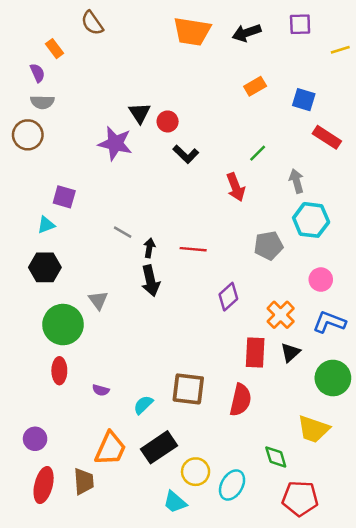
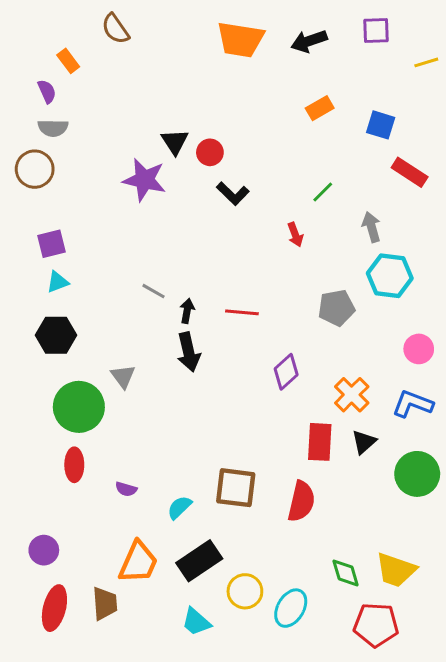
red arrow: (236, 187) -> (295, 235), size x0.7
purple square: (64, 197) -> (51, 244), moved, turned -30
pink circle: (321, 280) -> (419, 349), moved
yellow trapezoid: (313, 429) -> (396, 570), moved
cyan trapezoid: (175, 502) -> (196, 622), moved

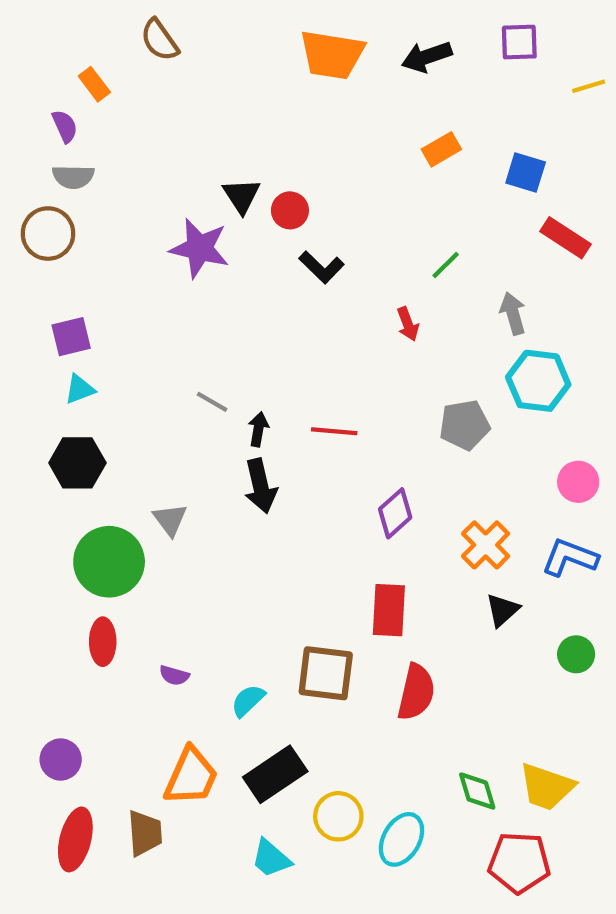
red rectangle: (320, 442) -> (389, 610), moved
green circle: (417, 474) -> (576, 654), size x0.6

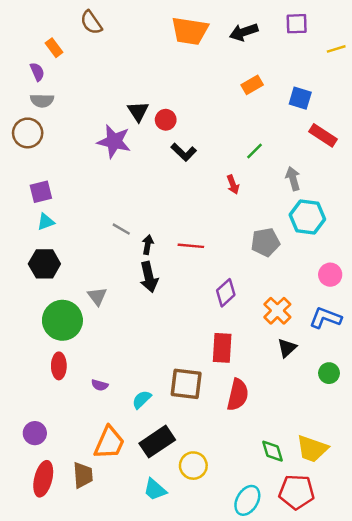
cyan ellipse: (401, 839) -> (247, 500), moved

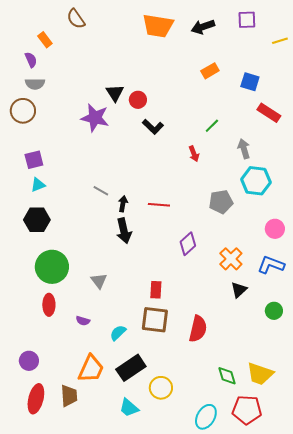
gray triangle: (97, 296) -> (99, 281), moved
red rectangle: (222, 348) -> (156, 290), moved, size x0.7

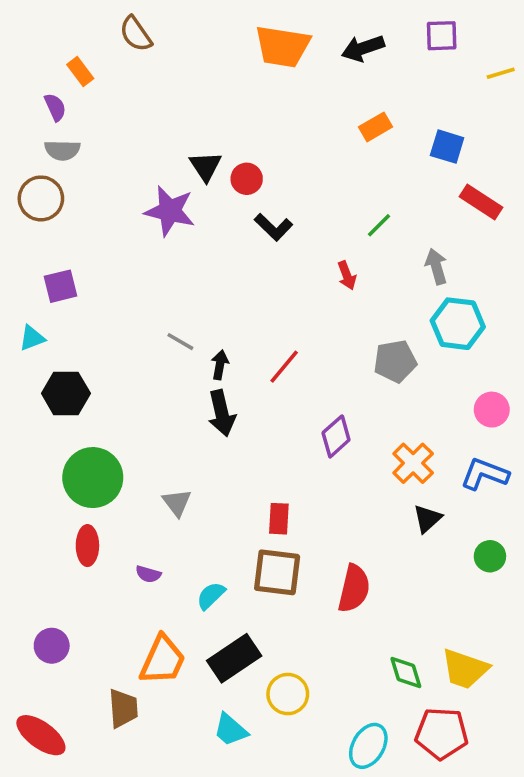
cyan triangle: (38, 185) -> (32, 338), moved
red line: (159, 205) -> (284, 367), turned -55
red ellipse: (36, 399) -> (41, 735), moved, turned -68

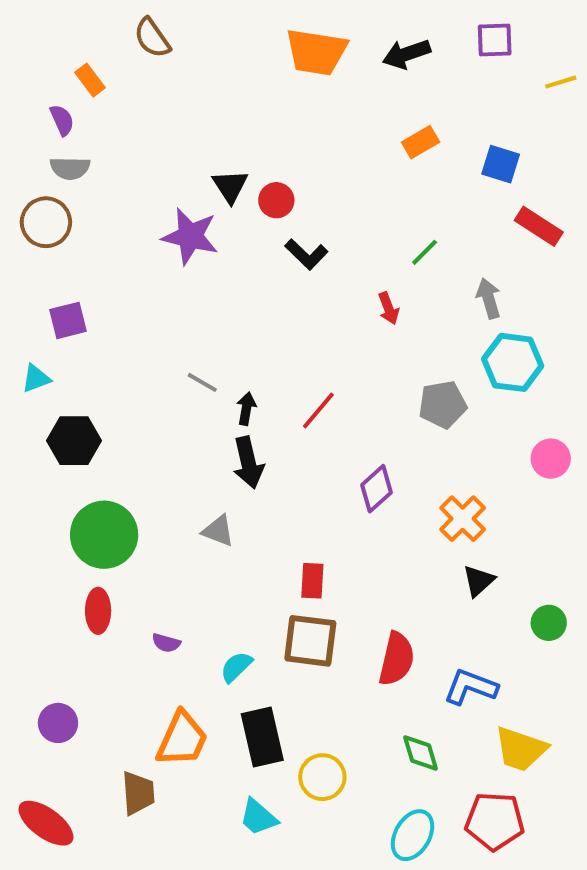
blue L-shape: (485, 474) -> (471, 687), moved
gray triangle: (177, 503) -> (218, 531), moved, turned -32
black rectangle: (234, 658) -> (262, 737), turned -69
green diamond: (406, 673) -> (421, 753), moved

